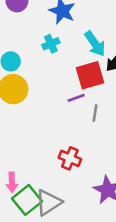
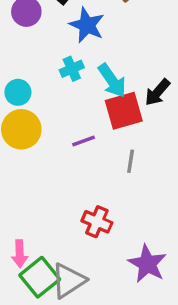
cyan arrow: (95, 44) -> (112, 81), moved
purple line: (76, 98) -> (83, 141), moved

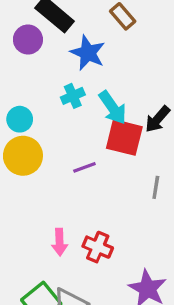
red square: (124, 111) -> (124, 137), turned 30
gray line: (131, 161) -> (156, 187), moved
pink arrow: (20, 254) -> (60, 242), moved

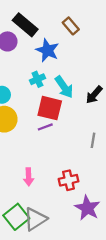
red square: (124, 137) -> (50, 108), moved
red cross: (98, 247) -> (69, 180), moved, turned -36

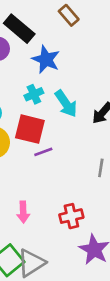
brown rectangle: (71, 26) -> (69, 15), moved
red square: (50, 108) -> (30, 129), moved

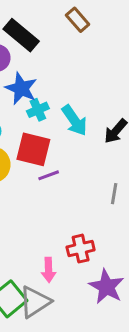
blue star: (46, 59) -> (21, 88), moved
pink arrow: (23, 212) -> (49, 270), moved

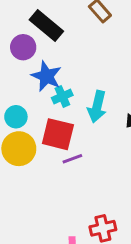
cyan arrow: (74, 120) -> (97, 107), turned 48

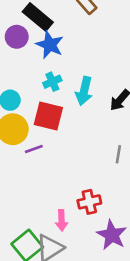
blue star: (46, 76) -> (50, 45), moved
purple line: (72, 159) -> (34, 149), moved

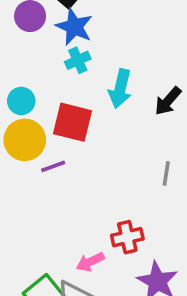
cyan cross: (52, 82) -> (78, 60), moved
pink arrow: (62, 220) -> (90, 262), turned 66

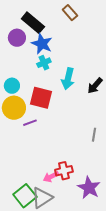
gray line: (166, 173) -> (94, 135), moved
red cross: (127, 237) -> (64, 171), moved

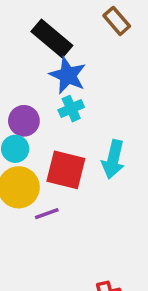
purple circle: (17, 38) -> (24, 121), moved
cyan arrow: (68, 79) -> (113, 159), moved

